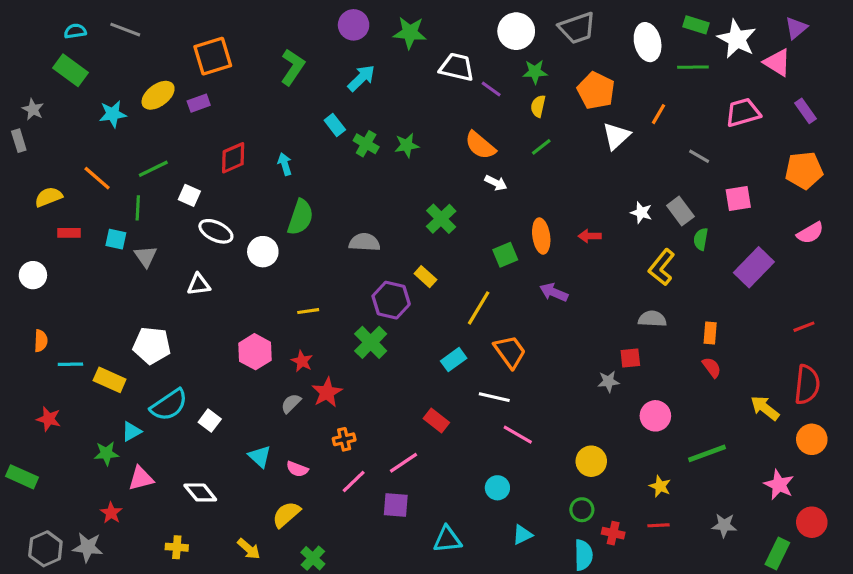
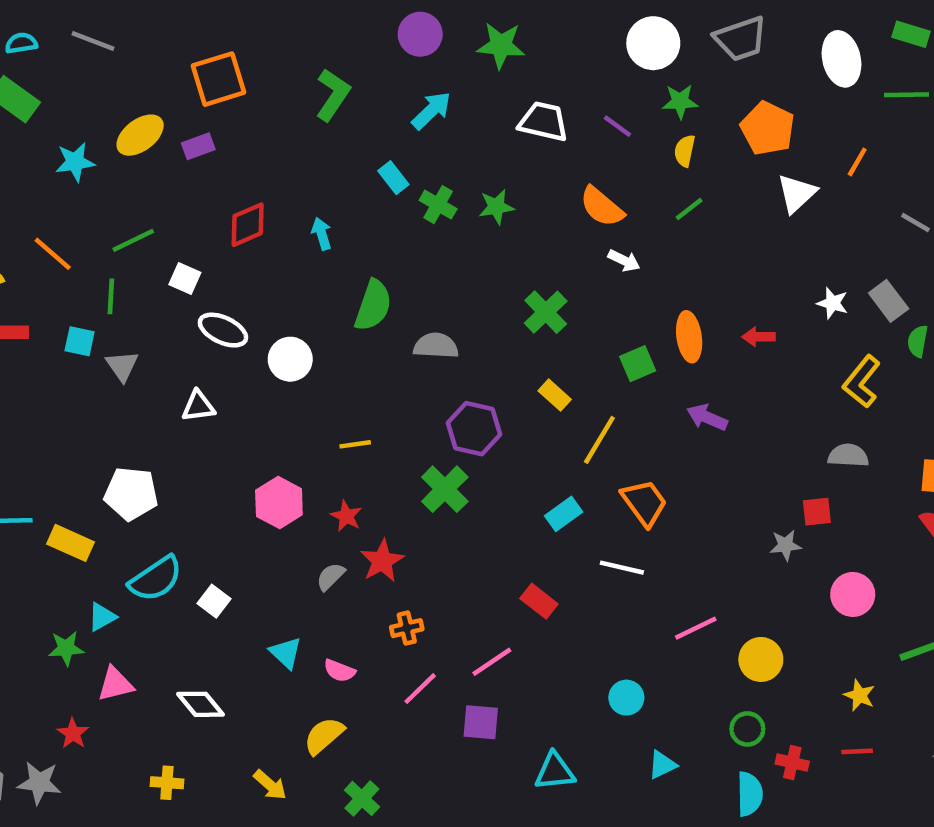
white trapezoid: (457, 67) -> (543, 122), moved
green semicircle: (300, 217) -> (373, 305), moved
yellow rectangle: (425, 277) -> (555, 395), moved
pink line: (518, 435) -> (696, 628), moved, turned -56

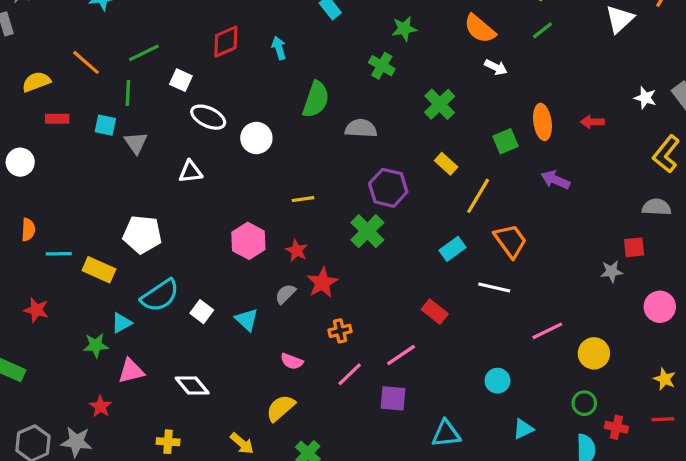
green cross: (438, 205) -> (382, 66), moved
cyan triangle: (286, 653) -> (247, 320), moved

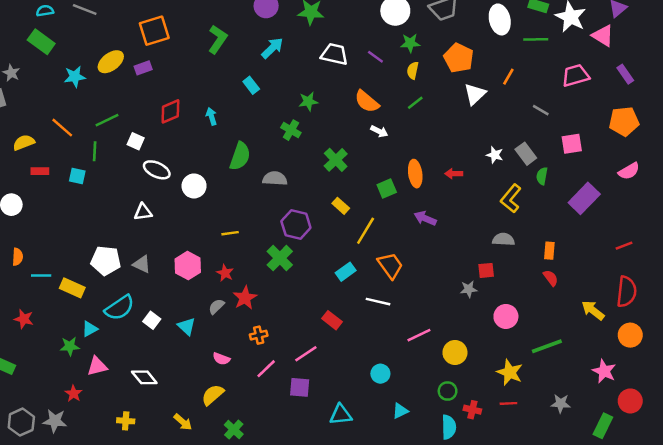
gray triangle: (136, 143) -> (142, 264), moved, turned -30
yellow star: (665, 379) -> (510, 372), size x1.5

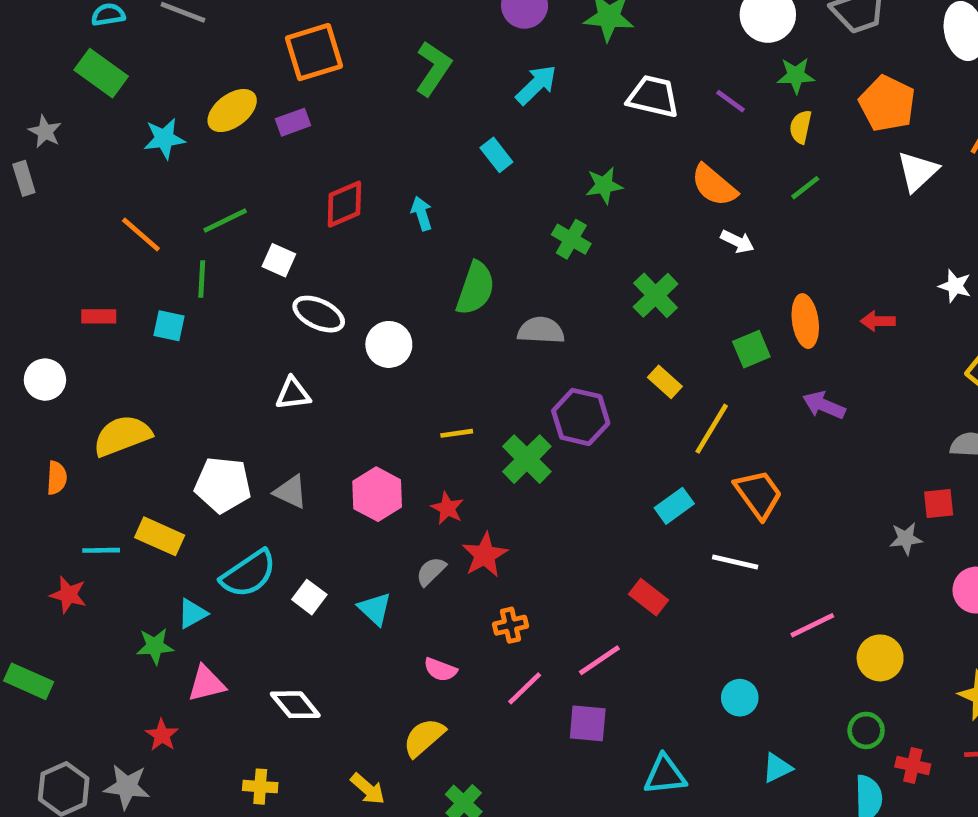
yellow semicircle: (24, 142) -> (122, 436), moved, size x1.4
green cross: (280, 258) -> (527, 459), moved
cyan line: (41, 275) -> (101, 550), moved

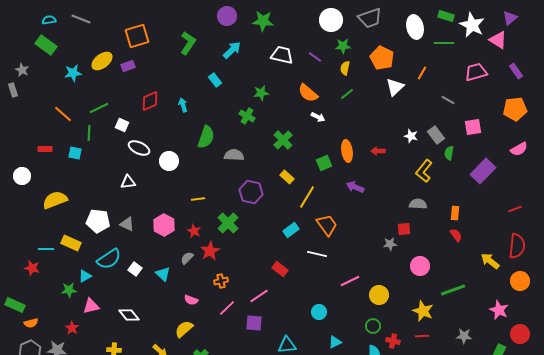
green cross: (527, 459) -> (228, 223), moved
orange semicircle: (57, 478) -> (31, 323), moved, turned 72

